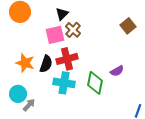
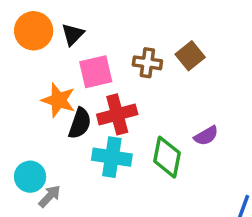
black triangle: (62, 14) -> (73, 34), moved
brown square: (128, 26) -> (190, 56), moved
brown cross: (73, 30) -> (147, 63), moved, turned -35
orange star: (25, 63) -> (58, 100), moved

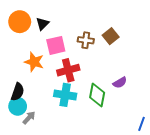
black semicircle: (80, 123) -> (18, 92), moved

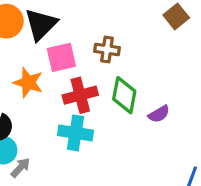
black triangle: (42, 24) -> (41, 24), size x1.6
brown square: (111, 36) -> (176, 16), moved
green diamond: (97, 95) -> (124, 95), moved

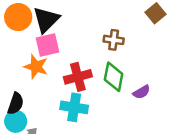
brown cross: (107, 50) -> (114, 40), moved
pink square: (61, 57) -> (47, 45), moved

